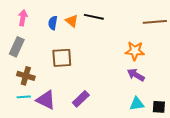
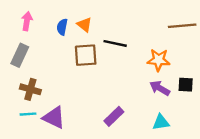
black line: (94, 17) -> (115, 43), moved
brown square: (62, 58) -> (86, 55), moved
purple rectangle: (81, 99) -> (114, 116), moved
black square: (159, 107) -> (186, 85), moved

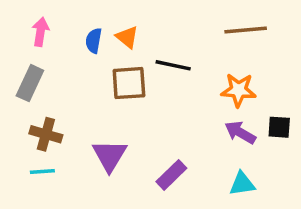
brown line: (182, 26) -> (246, 30), moved
purple triangle: (54, 118) -> (109, 155), moved, turned 35

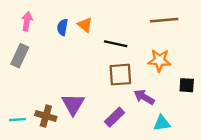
brown square: (129, 83) -> (120, 75), moved
purple arrow: (240, 133) -> (144, 97), moved
brown cross: (46, 134) -> (46, 116), moved
cyan line: (42, 171) -> (17, 120), moved

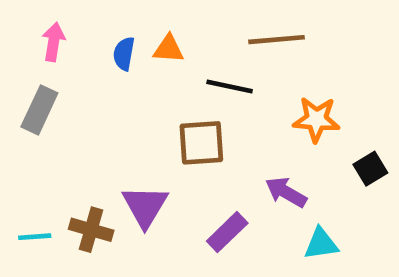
brown line: (164, 20) -> (276, 40), moved
orange triangle: (85, 25) -> (169, 49), turned -35
brown square: (120, 75) -> (201, 143), moved
black square: (187, 85) -> (370, 169), turned -35

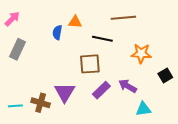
pink arrow: (53, 42) -> (12, 19), moved, turned 35
blue semicircle: (124, 54) -> (57, 32), moved
purple rectangle: (227, 232) -> (101, 90), moved

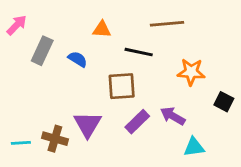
blue semicircle: (57, 32) -> (78, 59), moved, turned 112
gray rectangle: (17, 49) -> (42, 51), moved
black square: (165, 75) -> (224, 102), turned -32

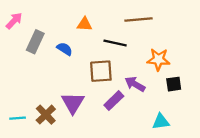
black square: (224, 102) -> (174, 84), moved, turned -35
purple arrow: (173, 116) -> (135, 84), moved
brown cross: (55, 139) -> (46, 115), turned 30

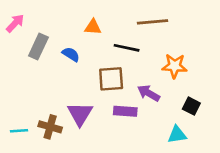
black square: (174, 84) -> (191, 106), moved, turned 35
purple rectangle: (114, 101) -> (125, 111), turned 48
brown cross: (46, 115) -> (50, 127), turned -30

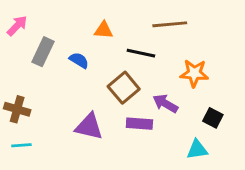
brown square: (111, 79) -> (124, 88), turned -36
purple triangle: (80, 114) -> (89, 127), turned -48
brown cross: (50, 127) -> (17, 109), moved

